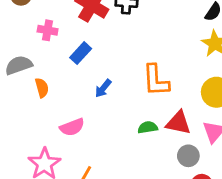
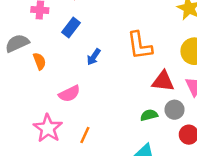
green semicircle: (148, 127) -> (149, 115), moved

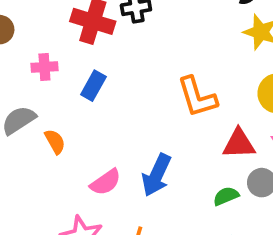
blue arrow: (94, 57) -> (157, 175), moved, size x1.6

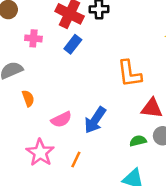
blue rectangle: (93, 86) -> (73, 44), moved
orange semicircle: (55, 142) -> (28, 98), moved

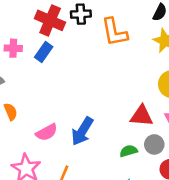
blue rectangle: (73, 44) -> (44, 52), moved
orange L-shape: (129, 74) -> (114, 32), moved

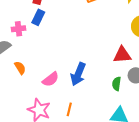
pink cross: (13, 48) -> (18, 29), moved
green semicircle: (129, 151) -> (117, 84), turned -56

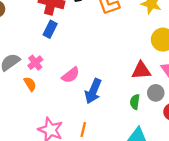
pink cross: (18, 29) -> (35, 63), moved, turned -32
pink semicircle: (51, 79) -> (71, 75), moved

